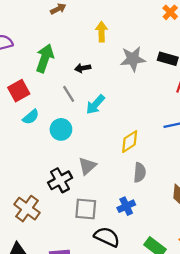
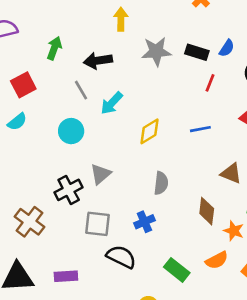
green arrow: (45, 58) -> (54, 48), size x0.7
black arrow: (83, 68) -> (98, 61), size x1.5
cyan semicircle: (31, 117) -> (17, 122), moved
yellow diamond: (130, 142) -> (149, 131), moved

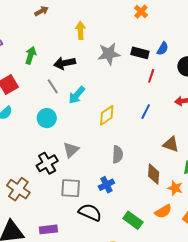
blue line: (200, 129) -> (146, 112), turned -49

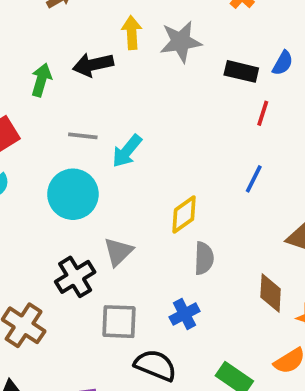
gray star: (109, 54) -> (181, 42), moved
black arrow: (65, 63) -> (93, 65), moved
gray line: (53, 86) -> (83, 136), turned -49
yellow diamond: (107, 115) -> (184, 215), moved
cyan circle: (47, 118) -> (73, 194), size x1.4

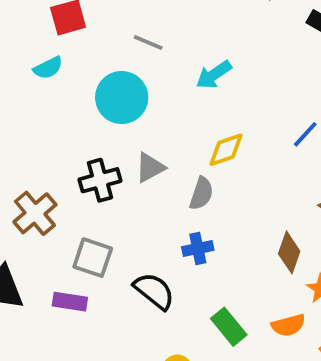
cyan arrow: (127, 151) -> (214, 75), moved
gray semicircle: (204, 258) -> (201, 193), moved
gray square: (119, 322) -> (93, 258), moved

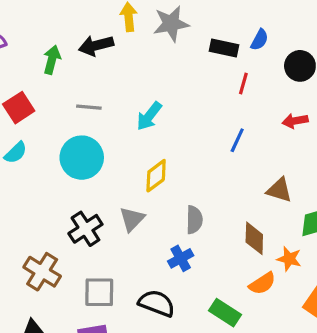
yellow diamond: (226, 150) -> (156, 176), moved
gray triangle: (150, 168) -> (132, 219), moved
gray semicircle: (201, 193) -> (194, 220), moved
orange semicircle: (288, 325) -> (262, 283), moved

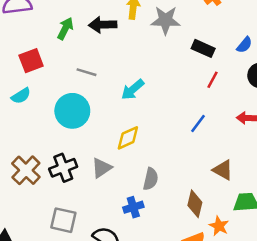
blue semicircle: (260, 40) -> (244, 45), moved
brown cross: (42, 272) -> (26, 170), moved

